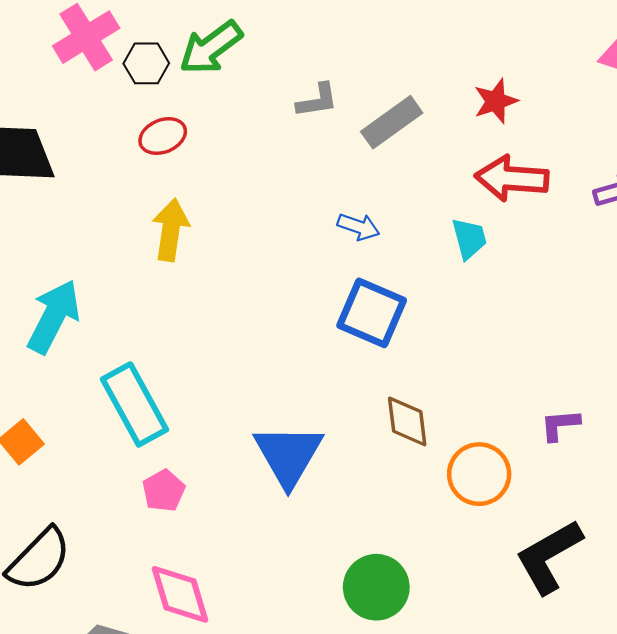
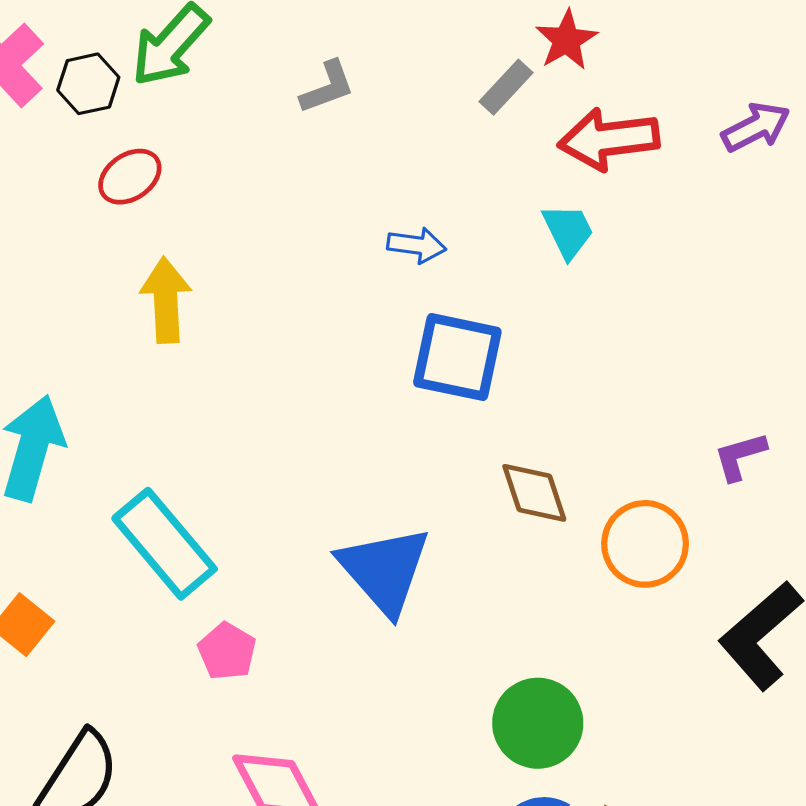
gray rectangle: (392, 122) -> (506, 87), moved, size x0.7

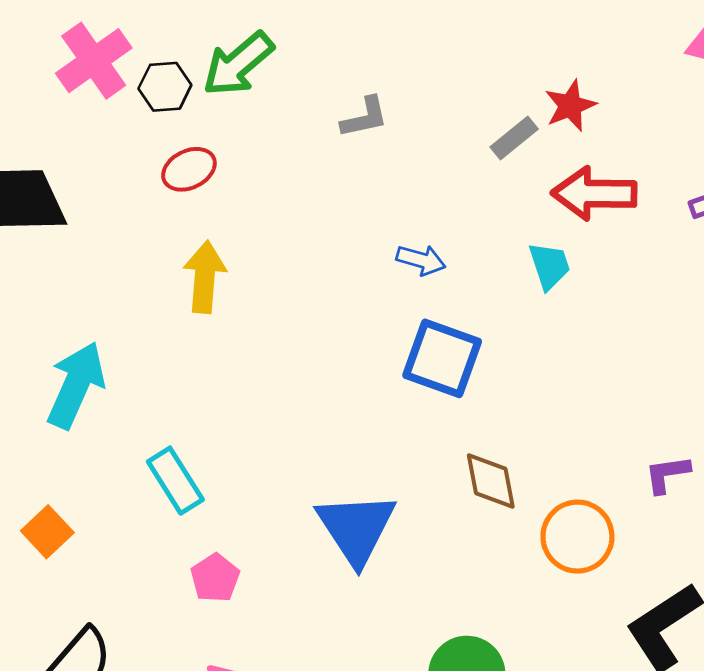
cyan rectangle: (165, 544) -> (175, 481), size x0.7

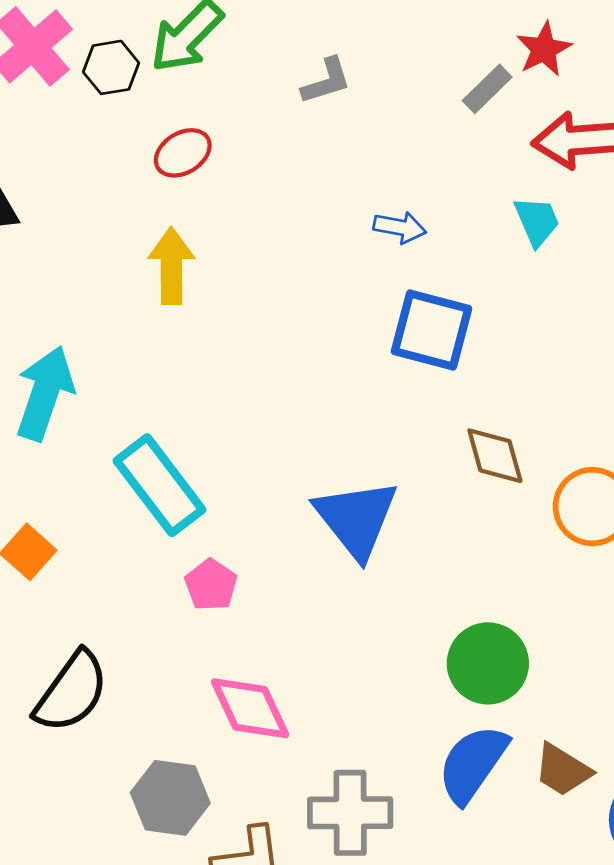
red ellipse: (189, 169) -> (183, 153), moved
cyan rectangle: (175, 481) -> (159, 485), size x1.4

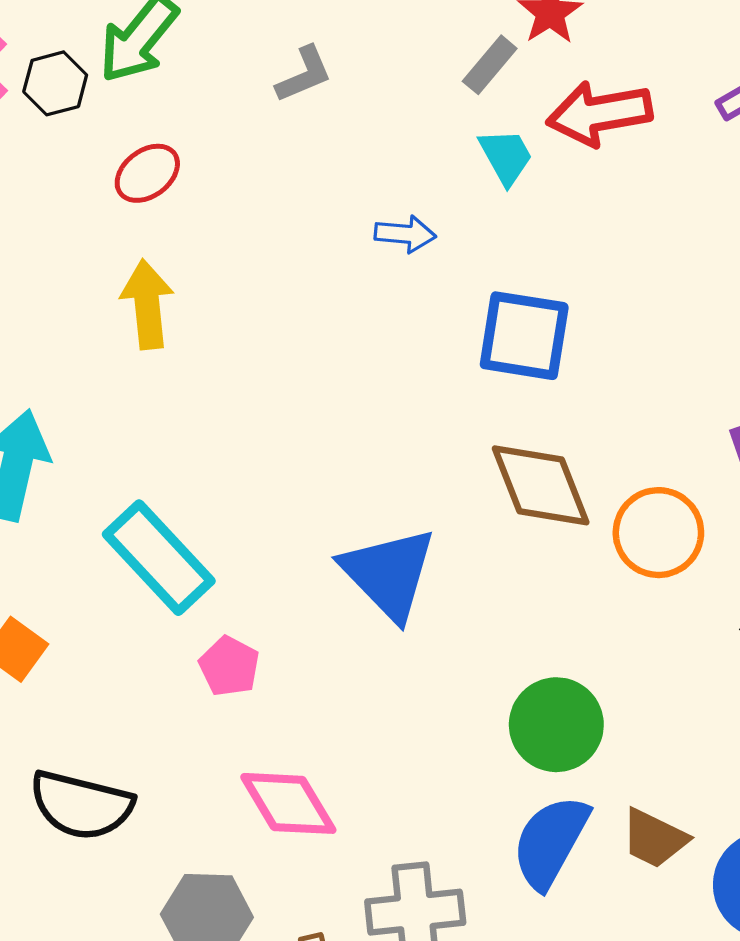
cyan trapezoid: (537, 221) -> (506, 157), moved
blue square: (432, 330) -> (524, 336), moved
brown diamond: (495, 456) -> (541, 485), size x1.4
black semicircle: (71, 692) -> (81, 805), turned 74

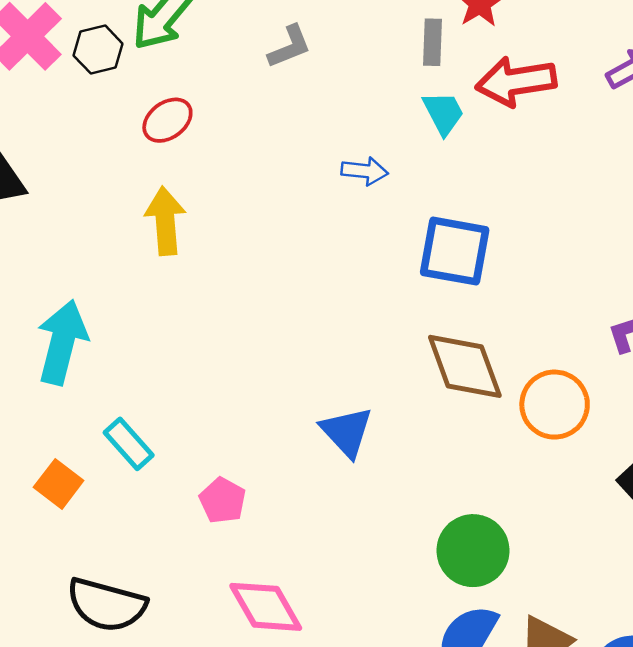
gray rectangle: (490, 65) -> (432, 42), turned -39
cyan rectangle: (159, 558) -> (129, 444), moved, size x0.6
blue triangle: (389, 574) -> (347, 432), size x0.7

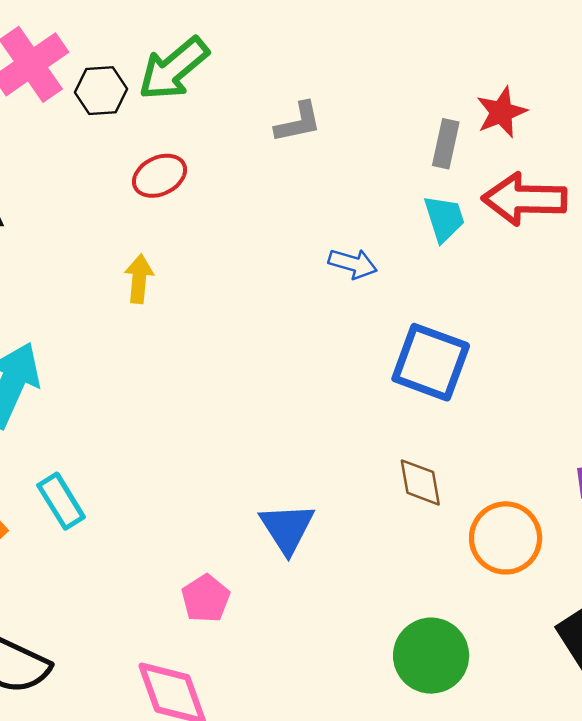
yellow arrow: (165, 221) -> (139, 279), size x0.7
brown diamond: (465, 366) -> (420, 482), size x0.6
pink pentagon: (223, 500) -> (206, 598), moved
green circle: (473, 551) -> (431, 656), moved

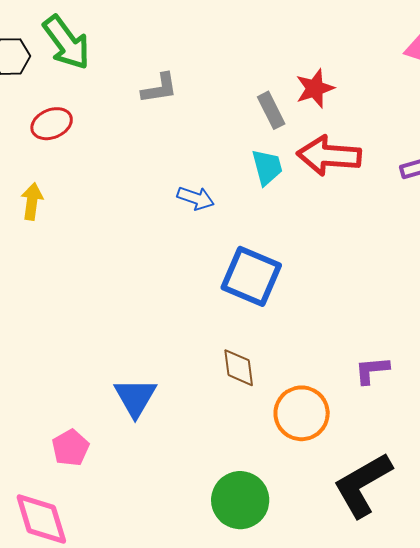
green arrow: (174, 69) -> (66, 43), turned -90
gray rectangle: (446, 144) -> (271, 110), turned -42

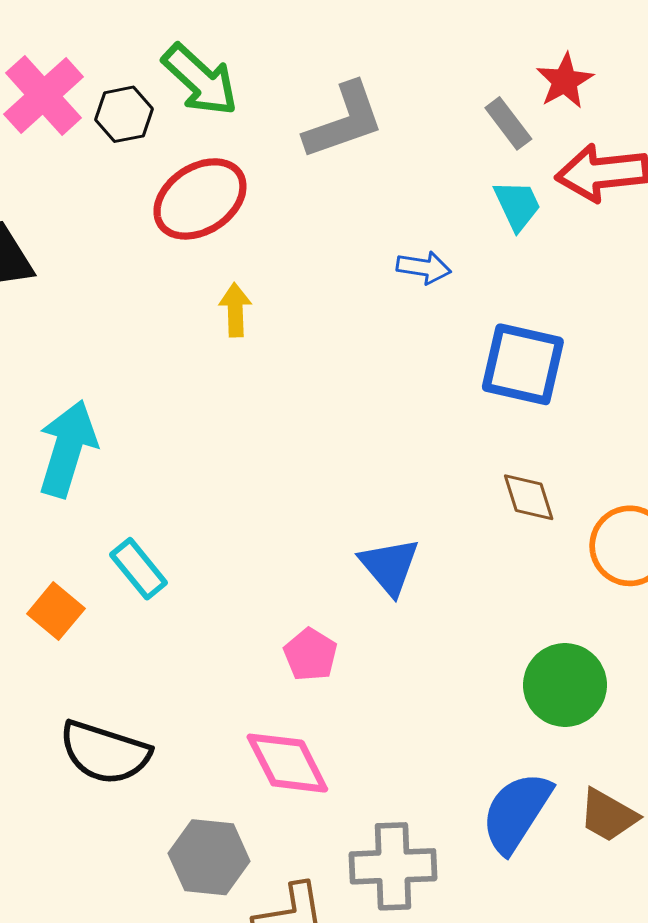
gray L-shape: (159, 88) -> (344, 121), size x1.6
red ellipse: (52, 124) -> (200, 199), size x1.6
yellow arrow: (32, 201) -> (235, 310), moved

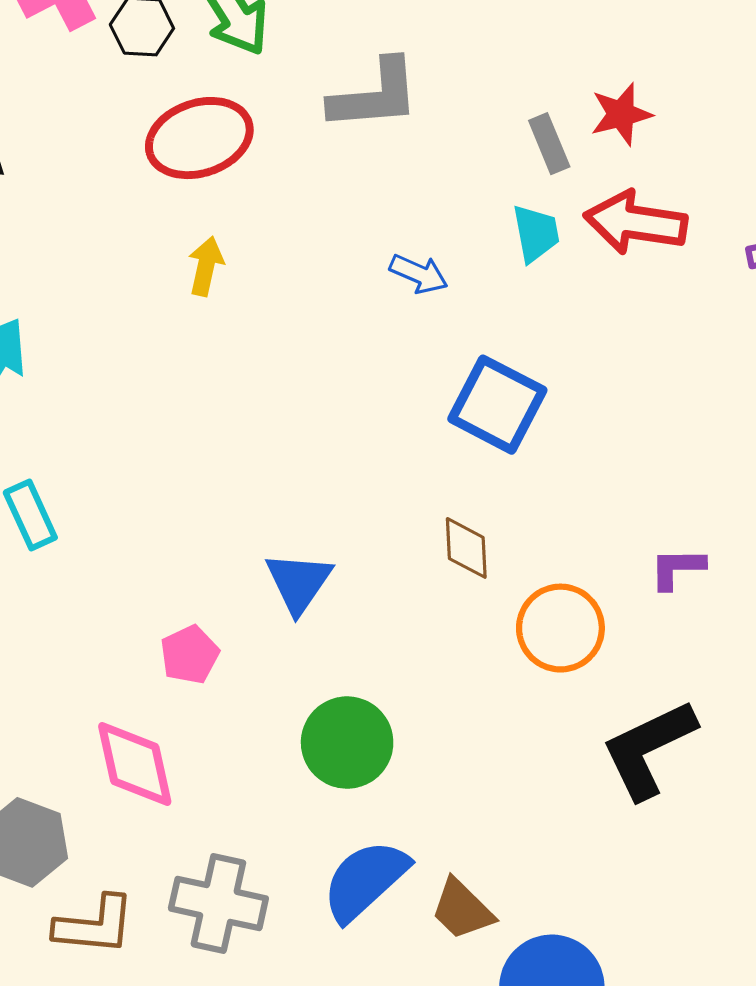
green circle: (565, 685) -> (347, 743), moved

